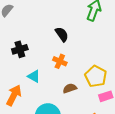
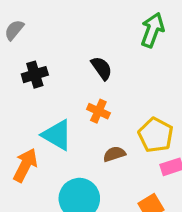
black cross: (20, 49) -> (35, 75), moved
cyan triangle: (34, 76) -> (57, 135), size x1.5

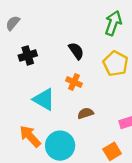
yellow pentagon: (156, 135) -> (116, 64), moved
orange arrow: (25, 165) -> (30, 136), moved, turned -70

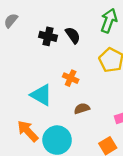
black semicircle: (76, 51) -> (73, 35), moved
black cross: (28, 55) -> (48, 36), moved, turned 30

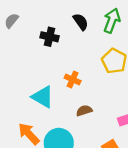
black semicircle: (73, 35) -> (81, 22), moved

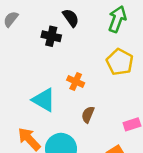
black semicircle: (81, 22) -> (71, 18), moved
brown semicircle: (84, 111) -> (88, 115), turned -49

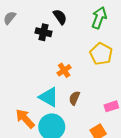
orange cross: (76, 82) -> (64, 70), turned 32
cyan triangle: (44, 100) -> (49, 97), moved

